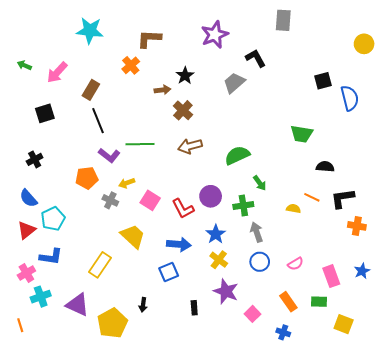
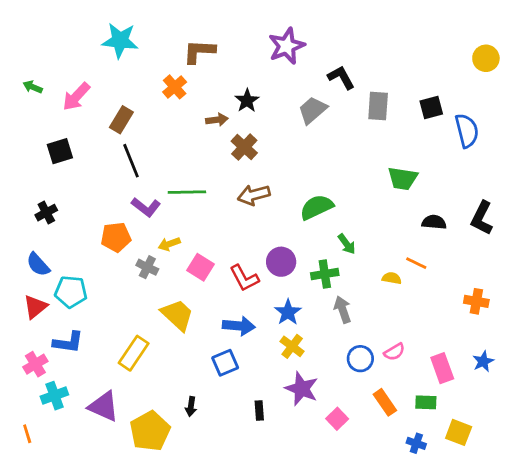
gray rectangle: (283, 20) -> (378, 106), moved
black L-shape: (343, 198) -> (482, 218), moved, turned -55
cyan pentagon: (53, 219) -> (71, 292), turned 30
blue circle: (260, 262) -> (360, 359), moved
blue cross: (283, 332) -> (416, 443), moved

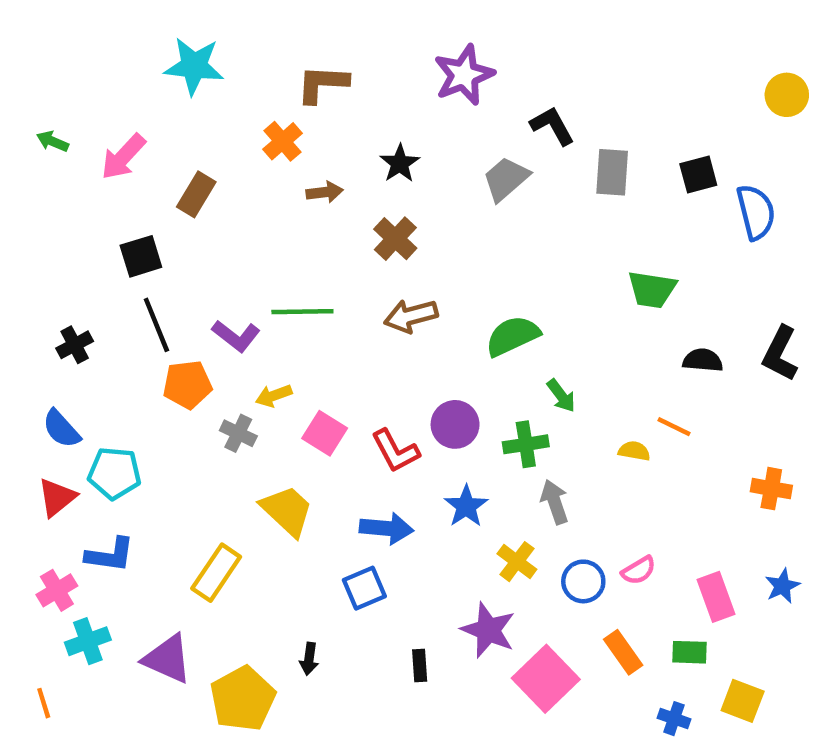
brown arrow: (217, 120) -> (325, 192), moved
black square: (60, 151) -> (141, 256), moved
black line: (131, 161) -> (156, 325), moved
yellow cross: (292, 346) -> (517, 562), moved
pink square: (337, 419) -> (546, 679), size x1.8

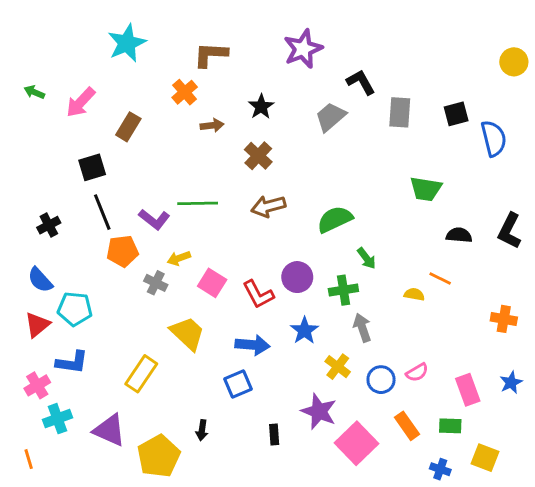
cyan star: (194, 66) -> (127, 43), turned -30

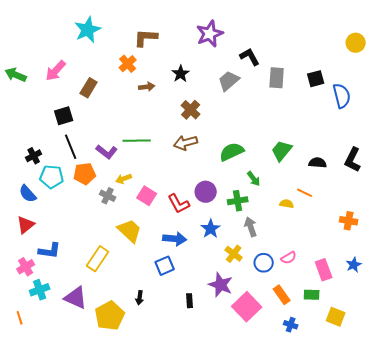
green arrow: (34, 92) -> (16, 75), moved, size x1.5
brown cross: (258, 156) -> (191, 110), moved
green trapezoid: (426, 189) -> (282, 151), moved, turned 120
cyan pentagon: (75, 309) -> (52, 177), moved
blue cross: (440, 469) -> (291, 325), moved

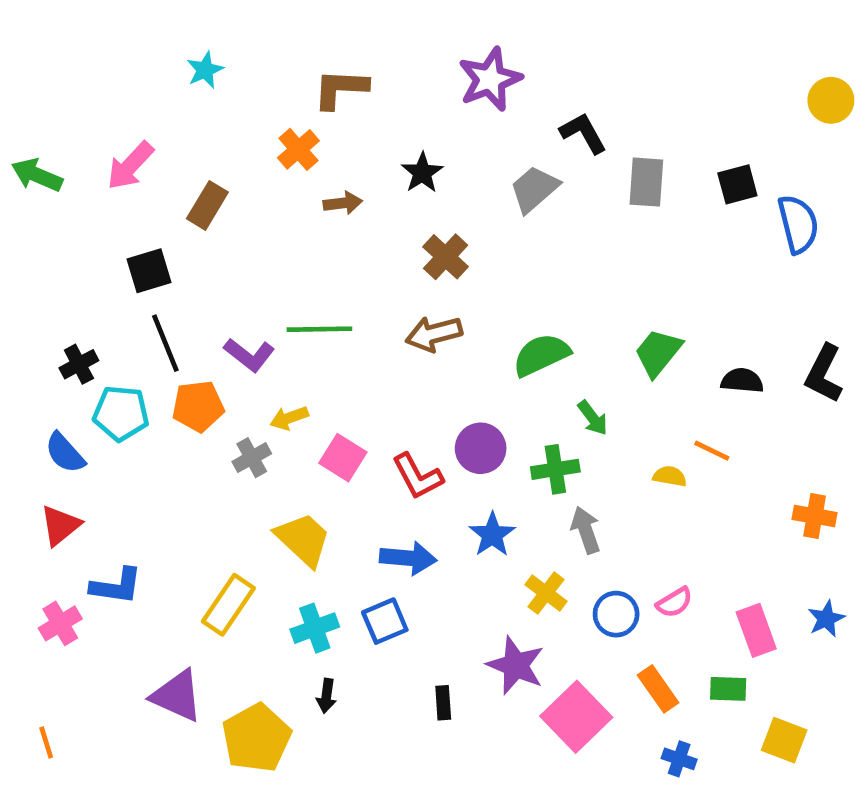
cyan star: (88, 30) -> (205, 70), size x0.6
gray cross: (108, 196) -> (252, 458), turned 35
cyan cross: (40, 290) -> (315, 628), moved

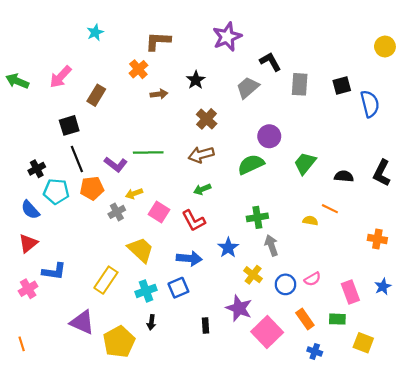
green arrow: (593, 418) -> (202, 189), moved, turned 105
purple circle: (481, 448) -> (269, 136), moved

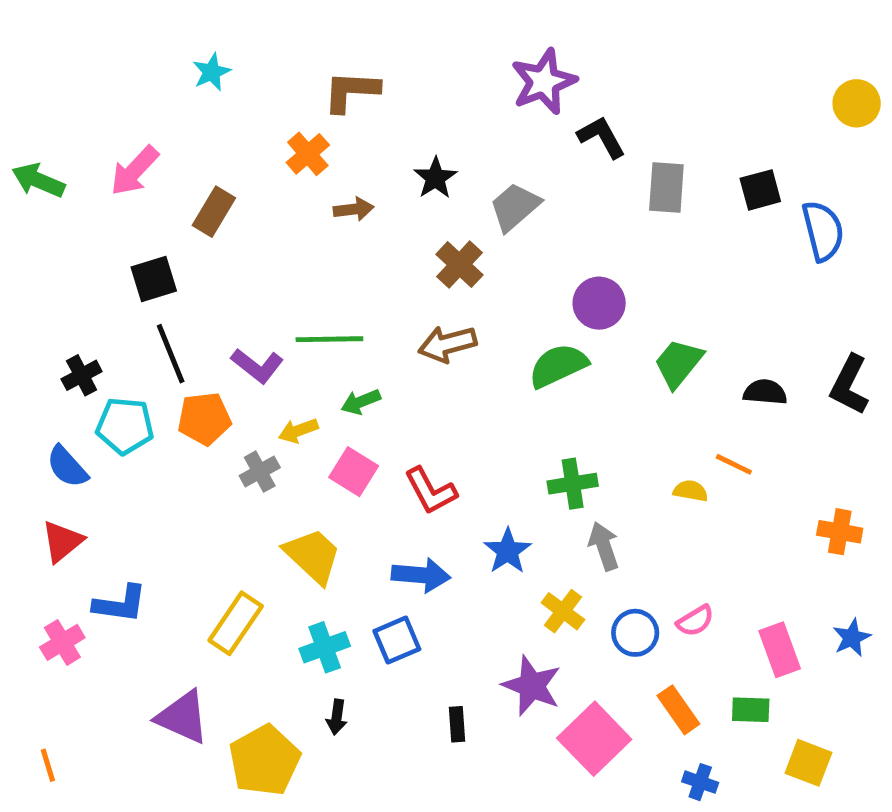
purple star: (227, 37) -> (544, 82), moved
gray trapezoid: (248, 88) -> (515, 207), moved
green arrow: (202, 189) -> (361, 402), moved

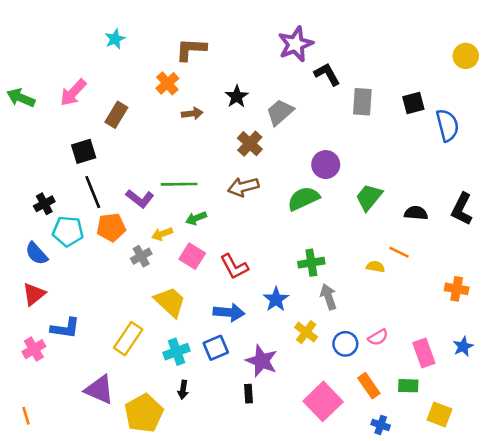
purple star: (532, 686) -> (262, 361), moved

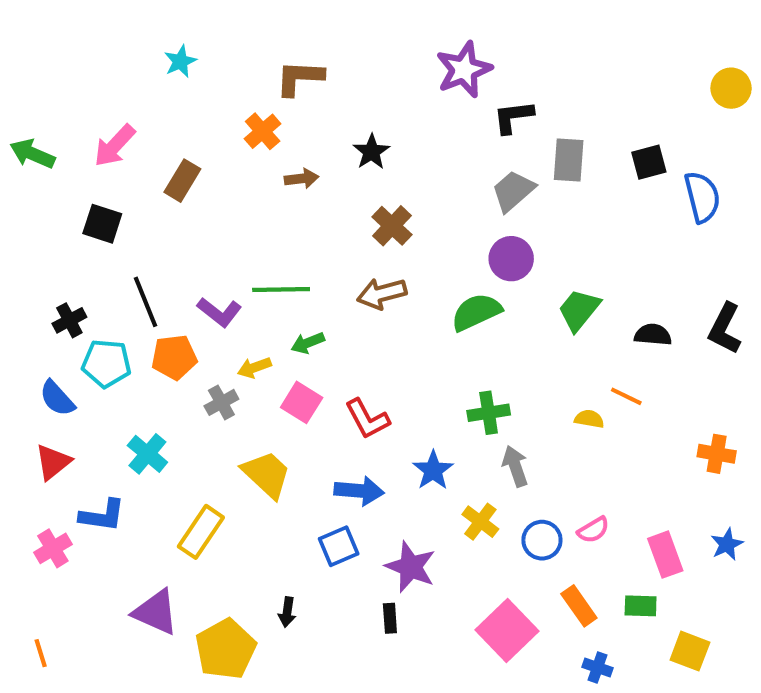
black L-shape: (327, 74) -> (513, 117), turned -68
gray trapezoid: (280, 112) -> (513, 191), moved
black square: (84, 151) -> (102, 224), moved, turned 35
cyan cross: (177, 352) -> (147, 454), moved, turned -30

